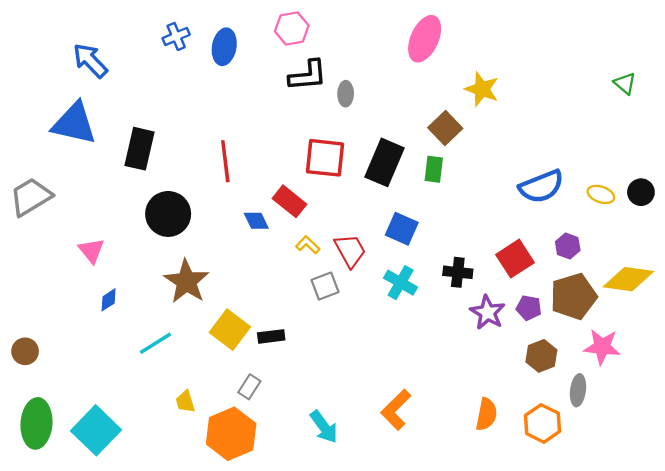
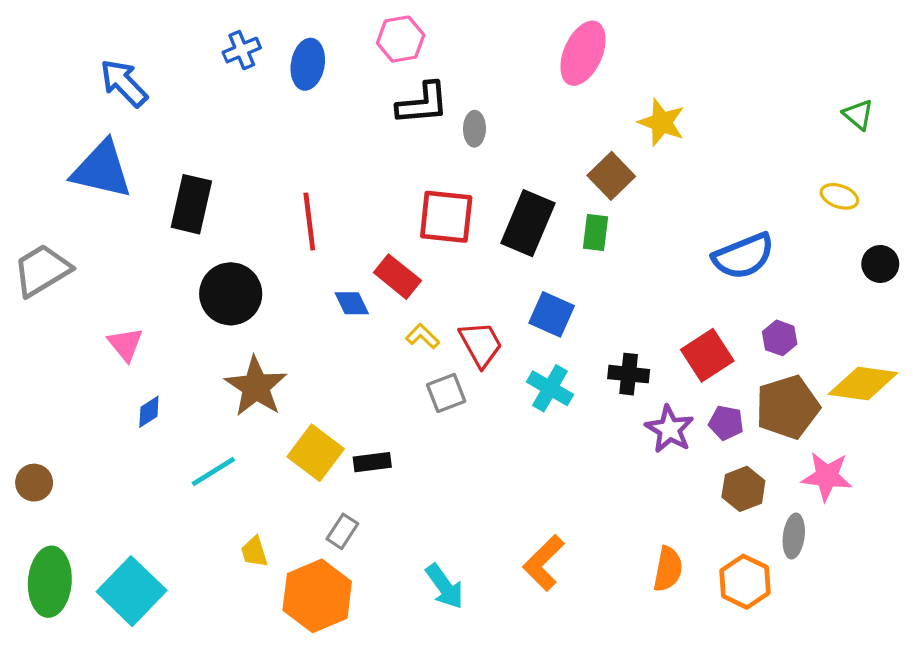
yellow ellipse: (601, 194) -> (839, 196), moved

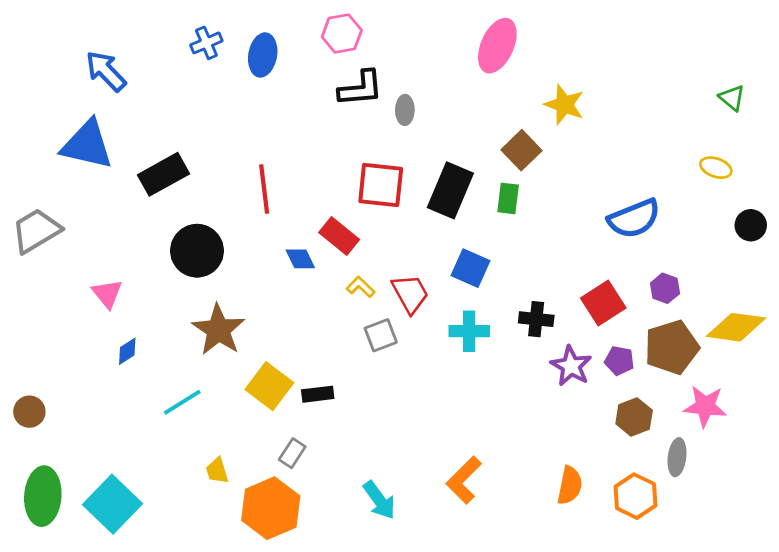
black rectangle: (191, 204) -> (163, 174), turned 48
cyan cross: (550, 388) -> (469, 331), turned -30

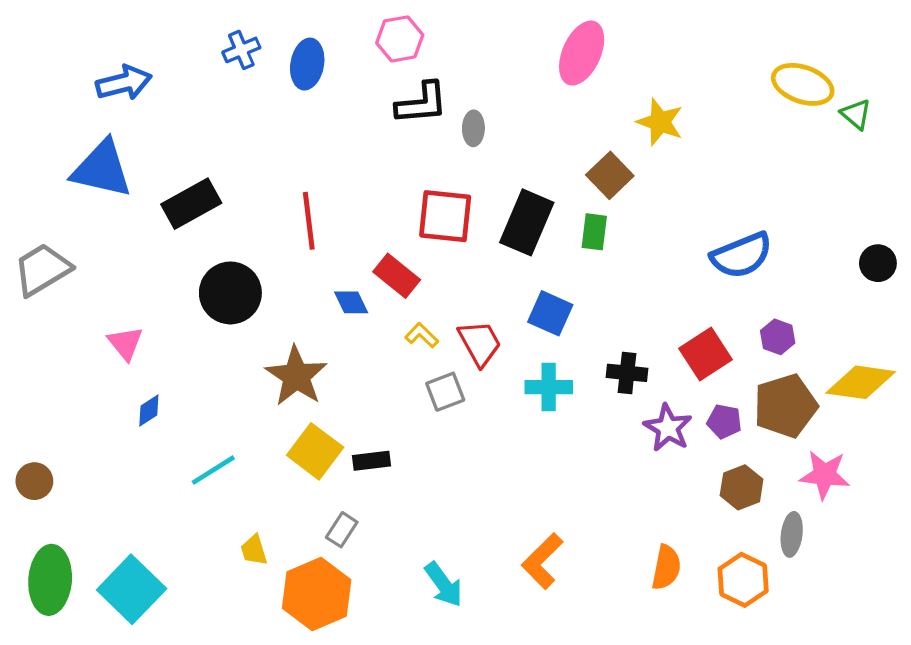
blue arrow: (106, 71) -> (124, 83), turned 120
yellow ellipse: (716, 168) -> (803, 84), moved, size x1.6
brown star: (218, 330) -> (296, 376), moved

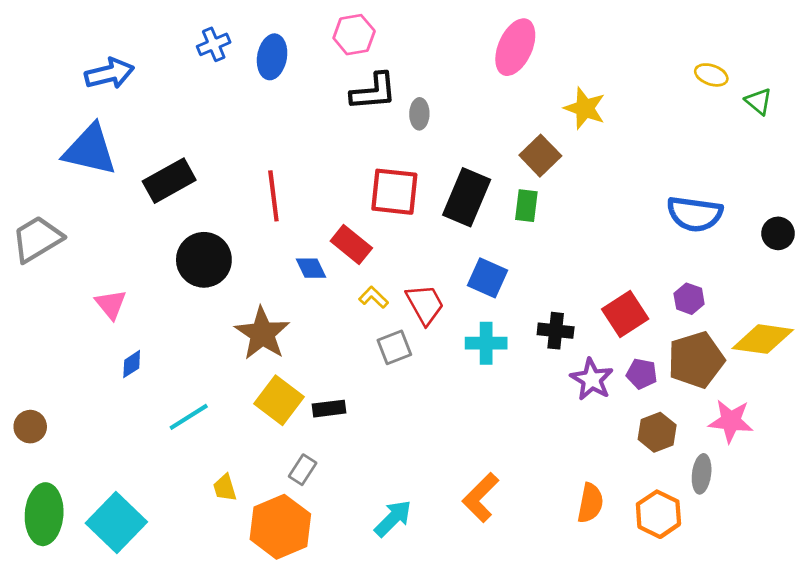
yellow ellipse: (803, 84) -> (711, 75), size x0.6
blue semicircle: (742, 255) -> (695, 214), moved, turned 30
cyan arrow: (444, 585) -> (393, 518), turned -99

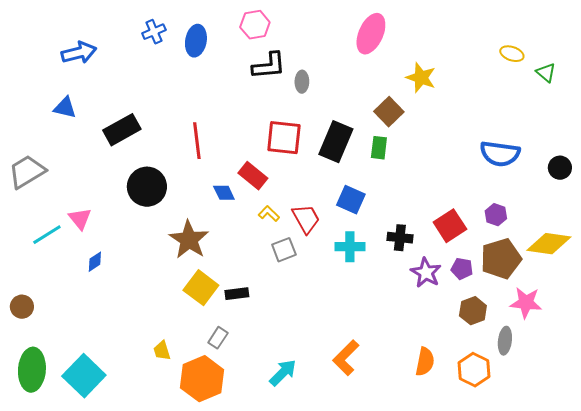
blue triangle: (90, 150) -> (65, 108), size x0.6
cyan line: (189, 417) -> (47, 235), moved

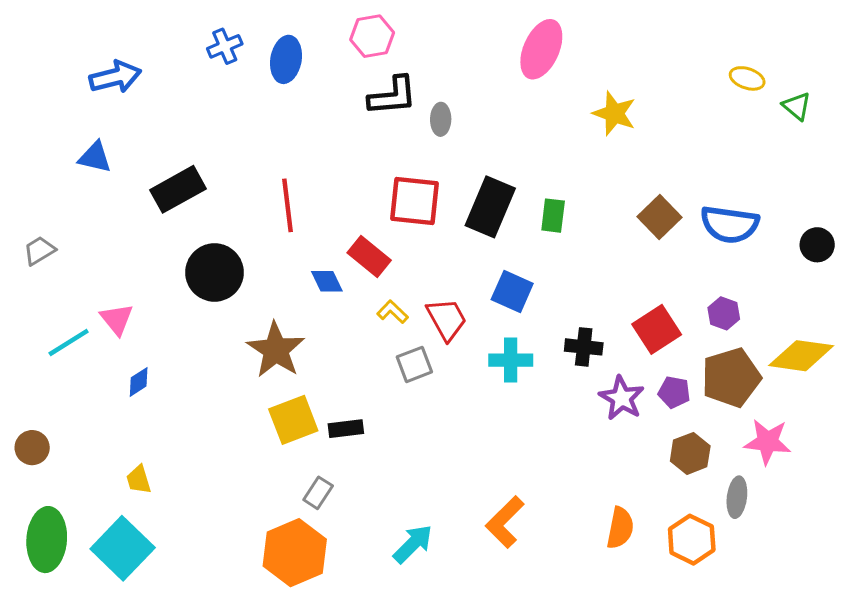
brown square: (389, 112) -> (660, 217), moved
gray trapezoid: (27, 172) -> (39, 251), size x0.6
yellow square: (201, 288) -> (293, 420), turned 32
yellow trapezoid: (162, 351) -> (139, 480), moved

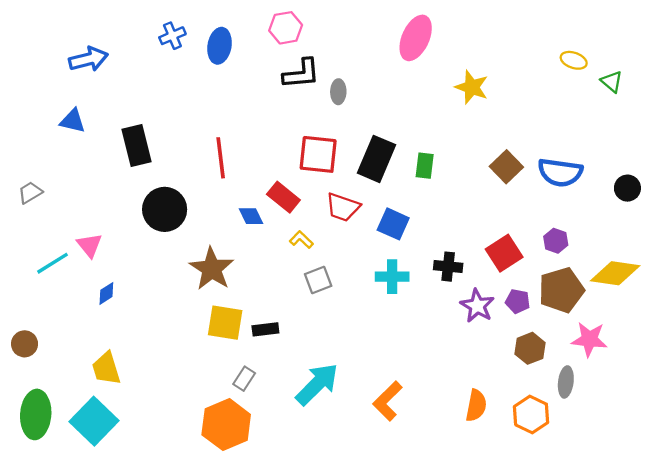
black rectangle: (178, 189) -> (137, 145), turned -75
red trapezoid: (447, 319) -> (343, 207), moved, turned 138
yellow square: (293, 420) -> (225, 323), turned 30
yellow trapezoid: (139, 480) -> (106, 369), size x1.5
cyan arrow: (413, 544) -> (317, 384), moved, size x1.4

